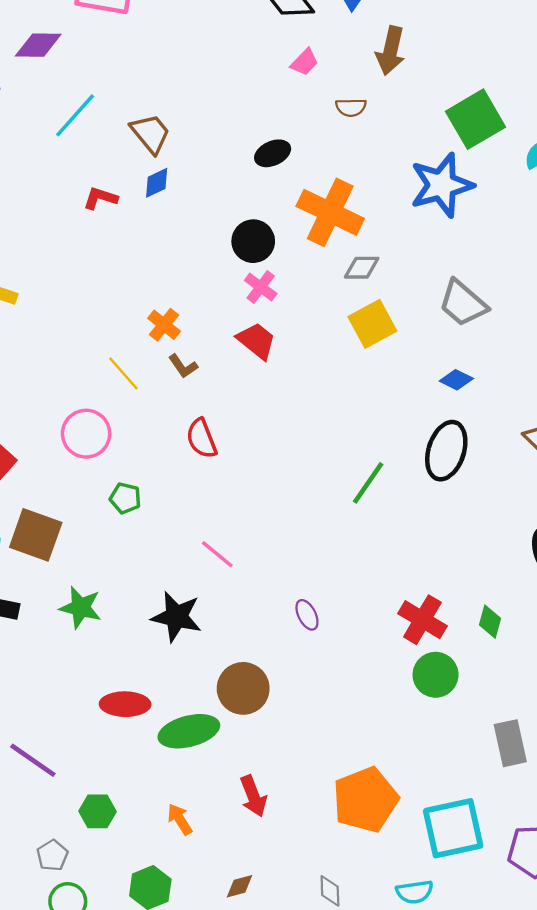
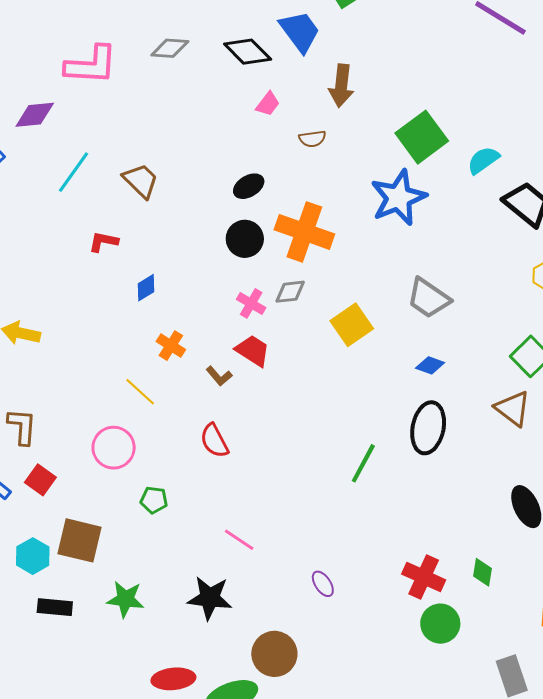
blue diamond: (157, 183) -> (146, 288), moved
black circle: (253, 241) -> (245, 239), moved
gray diamond: (362, 268) -> (290, 292), moved
brown L-shape: (183, 366) -> (219, 376), moved

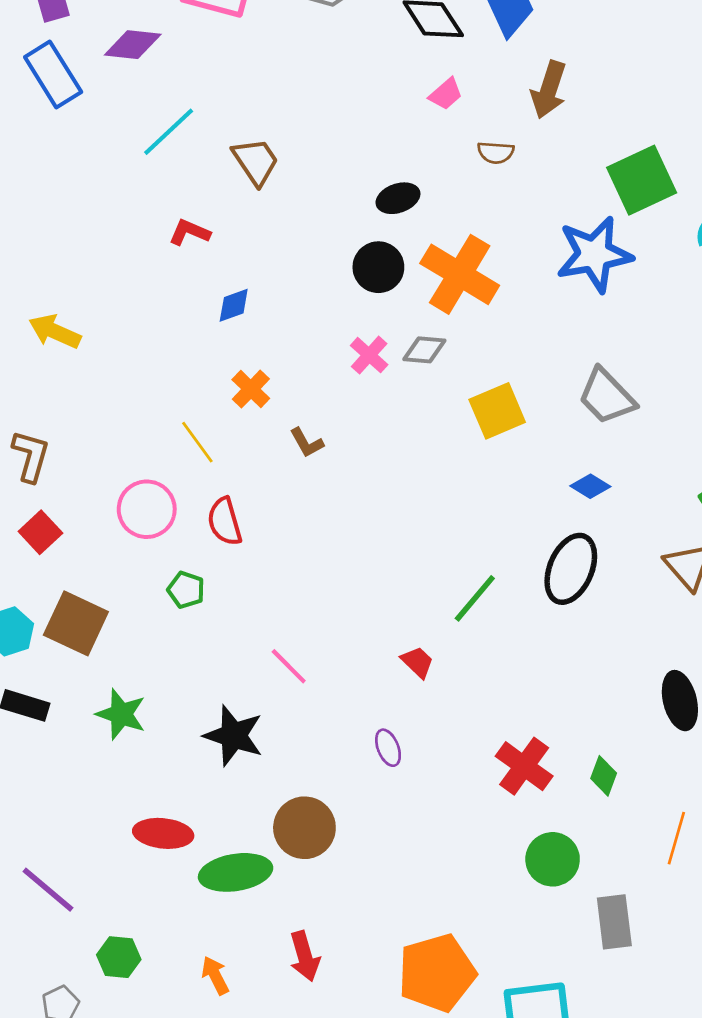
red trapezoid: (253, 351) -> (418, 662), moved, size x0.7
red semicircle: (214, 441) -> (225, 522), moved
green circle: (440, 624) -> (553, 859), moved

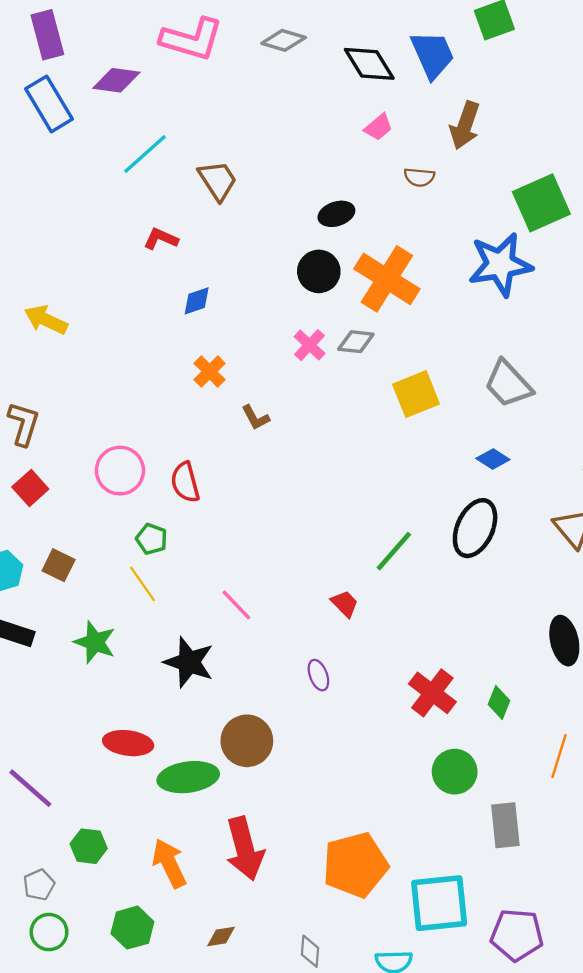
yellow line: (197, 442) -> (142, 584), moved
brown square: (76, 623) -> (59, 565), size x0.6
red arrow: (305, 956) -> (245, 849), size x1.5
orange arrow: (215, 975) -> (169, 863), size x1.5

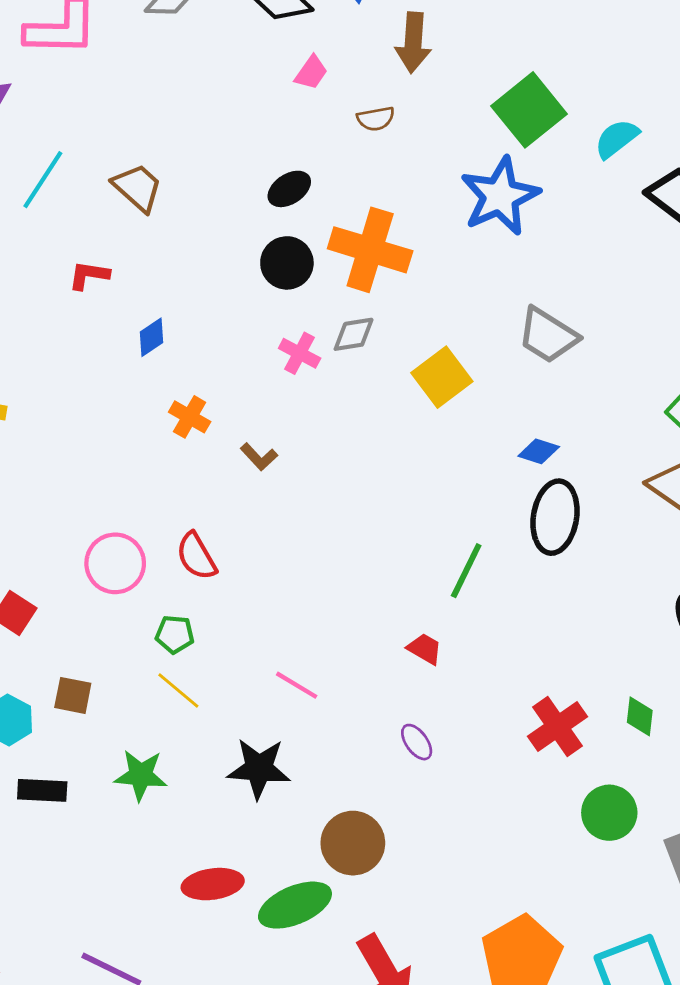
blue diamond: (493, 459) -> (539, 451), moved
red cross: (432, 693) -> (558, 726), turned 33

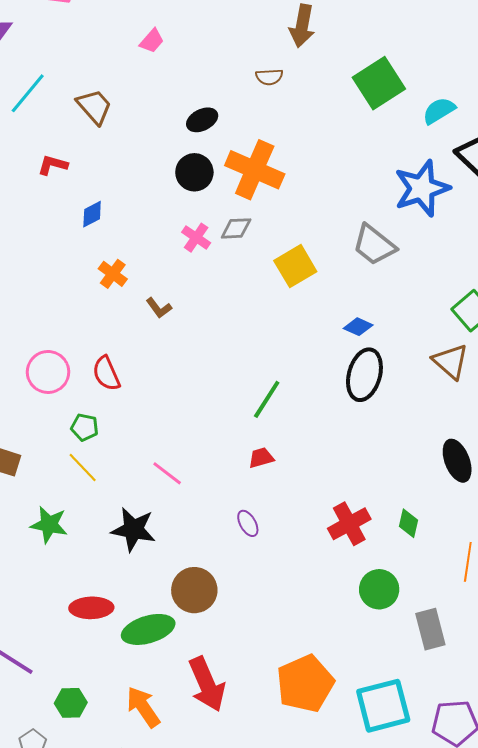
pink trapezoid: (311, 72) -> (152, 41), moved
blue star: (500, 196) -> (422, 188), moved
green line: (466, 571) -> (267, 399), moved
red trapezoid: (425, 649) -> (261, 458), turned -52

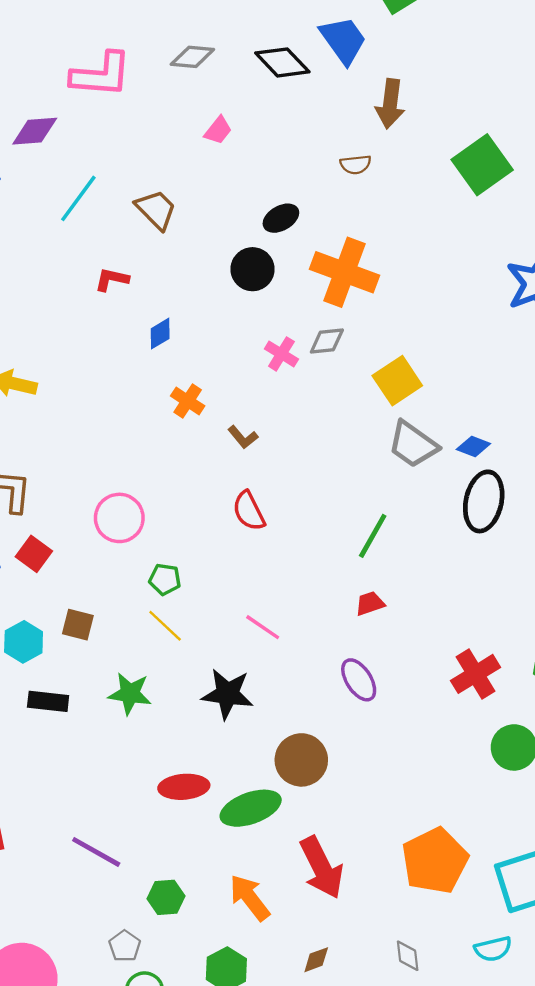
black circle: (194, 172) -> (253, 269), moved
gray trapezoid: (374, 245) -> (413, 444), moved
red semicircle: (106, 373) -> (249, 511), moved
purple ellipse: (248, 523) -> (359, 680), size x1.4

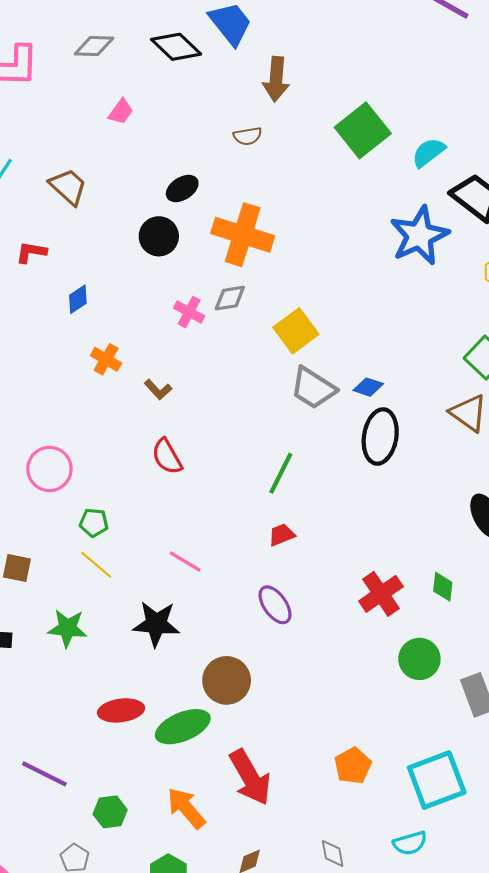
orange pentagon: (435, 861) -> (353, 766), size x0.6

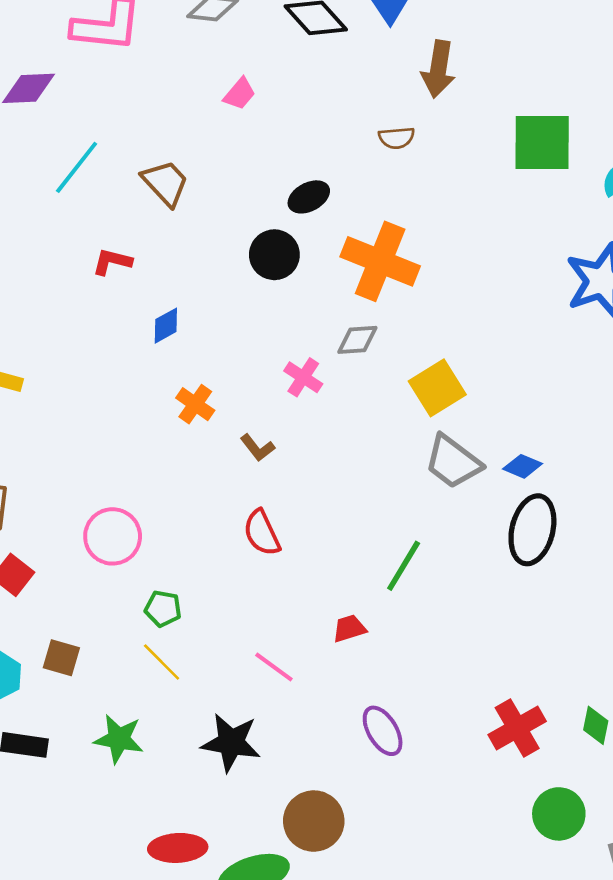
green square: (363, 130) -> (542, 142), turned 34
pink cross: (189, 312) -> (303, 377), moved
red trapezoid: (282, 535) -> (349, 628), moved

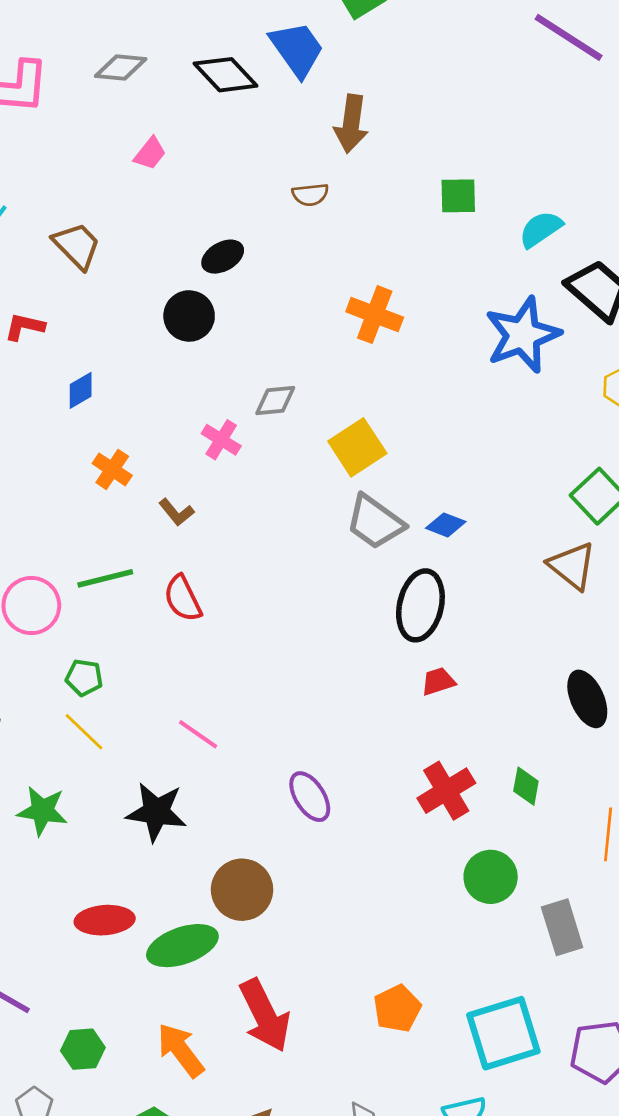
green square: (542, 142) -> (458, 196), size x0.6
orange cross: (380, 261) -> (375, 315), moved, size x0.7
black ellipse: (532, 530) -> (420, 605), moved
green line: (404, 566) -> (105, 578), moved, turned 46
red trapezoid: (349, 628) -> (438, 681), moved

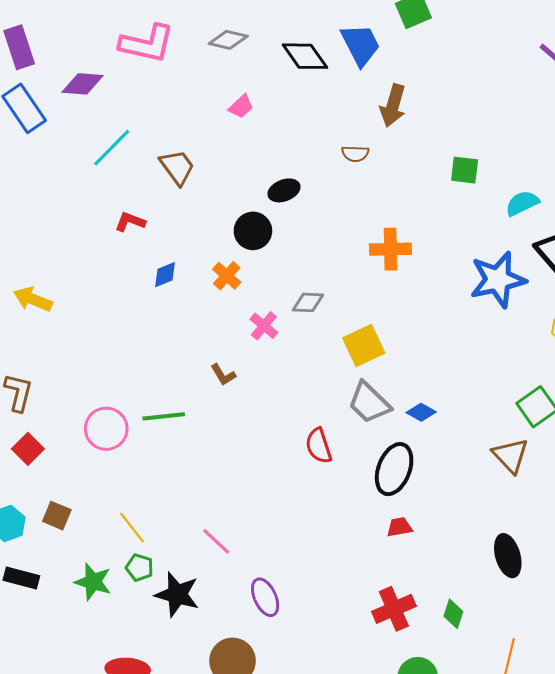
orange cross: (375, 315) -> (390, 249), turned -30
orange cross: (112, 469) -> (227, 276), moved
red semicircle: (183, 598) -> (319, 446), moved
green pentagon: (84, 678) -> (139, 568), moved
purple ellipse: (310, 797) -> (265, 597), moved

